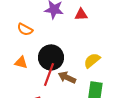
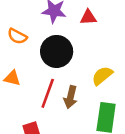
black circle: (51, 57) -> (57, 51), moved
brown arrow: (67, 77) -> (71, 97), turned -102

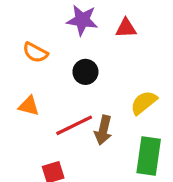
black circle: (57, 51) -> (85, 72), size x0.6
red line: (48, 93) -> (74, 125), turned 44

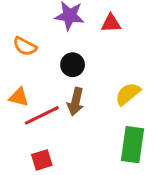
red line: (74, 125) -> (42, 115), moved
brown arrow: (103, 130) -> (76, 102), moved

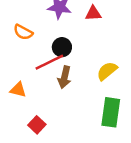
orange triangle: (19, 97) -> (18, 90), moved
red line: (42, 115) -> (49, 62), moved
red square: (42, 160) -> (37, 125), turned -30

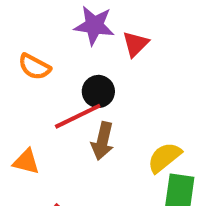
red triangle: (93, 13) -> (135, 44), moved, turned -42
yellow semicircle: (107, 71) -> (164, 157), moved

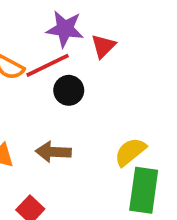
red line: (78, 116) -> (48, 65), moved
brown arrow: (102, 141) -> (53, 152), moved, turned 80

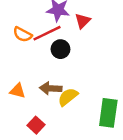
yellow semicircle: (130, 152) -> (68, 97), moved

